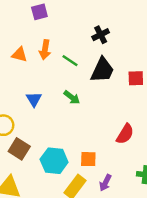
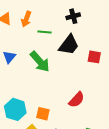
green line: (70, 61) -> (44, 32), turned -40
green arrow: (72, 97) -> (40, 62), size x1.6

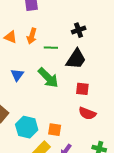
red square: (94, 57) -> (82, 89), moved
red semicircle: (77, 100) -> (87, 113), turned 72

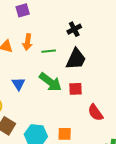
red square: (82, 89) -> (76, 89), moved
red semicircle: (87, 113) -> (95, 113), turned 42

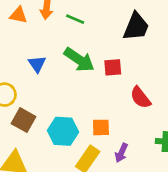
green line: (49, 51) -> (75, 19), turned 32
black trapezoid: (76, 59) -> (136, 27), moved

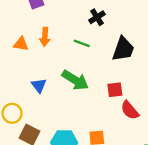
green line: (75, 19) -> (82, 43), moved
red square: (113, 67) -> (115, 90), moved

